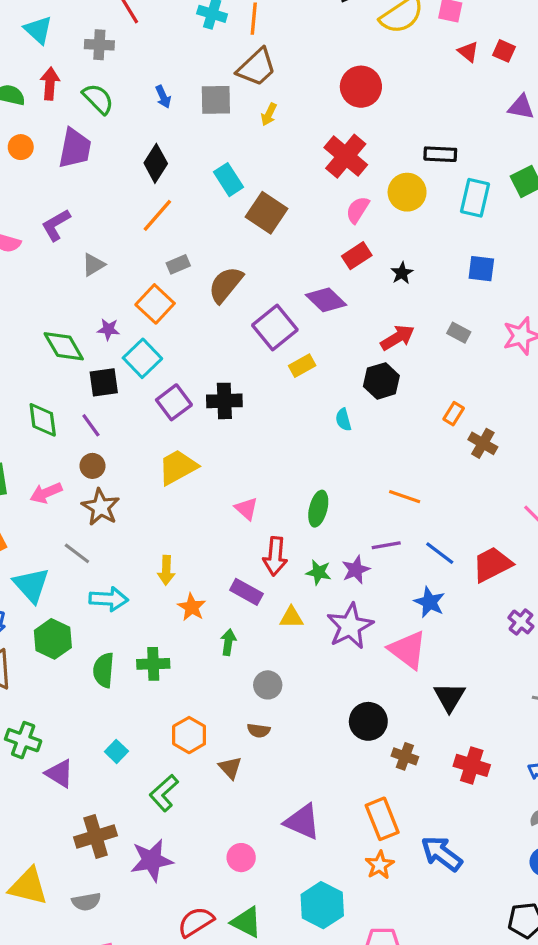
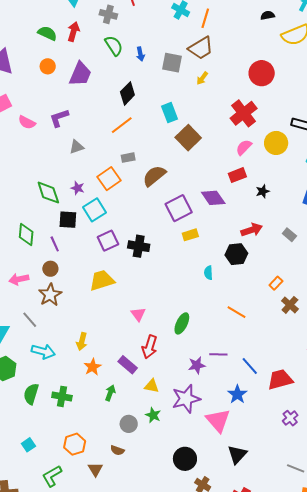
green semicircle: (98, 99) -> (114, 46), moved
orange line: (405, 497) -> (236, 312), moved
green star: (319, 572) -> (153, 415), moved

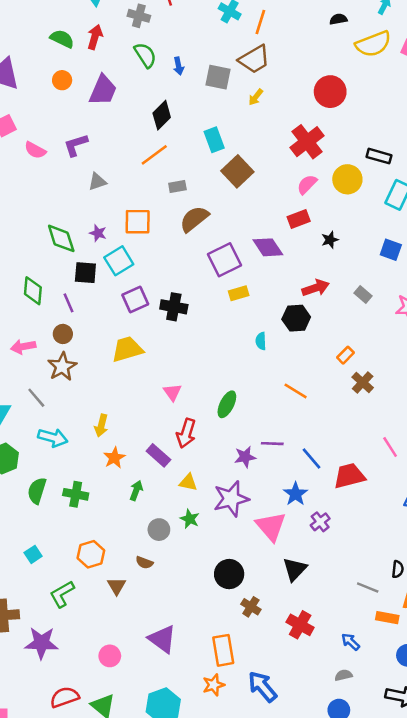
gray rectangle: (128, 158) -> (177, 186), moved
orange square: (109, 179) -> (138, 222), turned 35
purple cross: (290, 418) -> (320, 522), moved

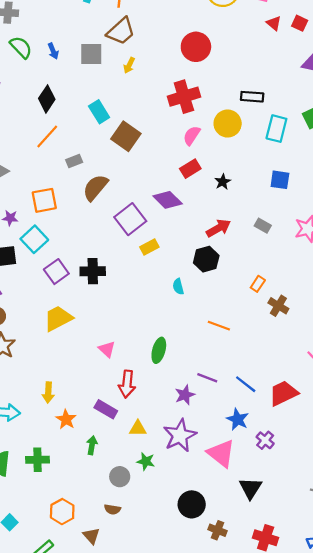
red cross: (307, 142) -> (184, 97), turned 32
purple line: (272, 444) -> (207, 378), turned 30

